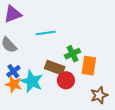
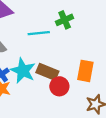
green cross: (72, 54) -> (65, 20), moved
cyan star: (32, 81) -> (23, 71), moved

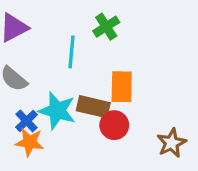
cyan line: (39, 33) -> (72, 52), turned -70
orange rectangle: (85, 71) -> (122, 87), moved

